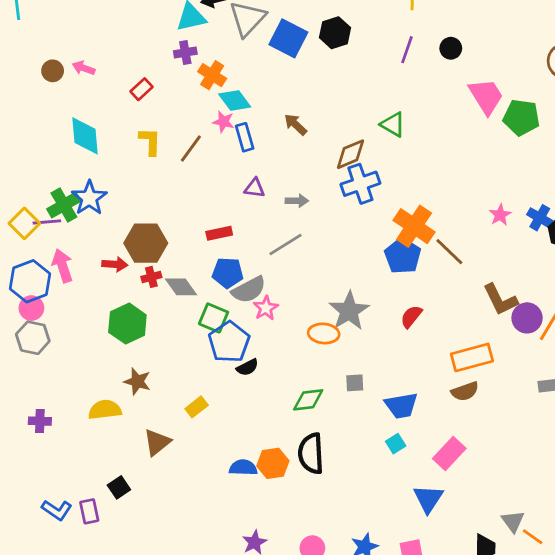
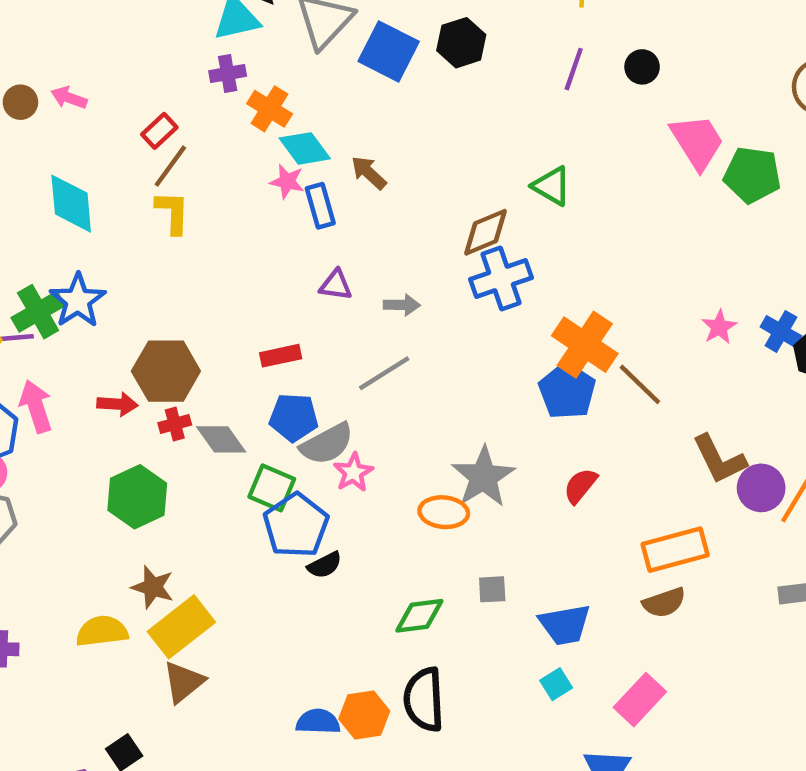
brown arrow: (295, 124) -> (369, 173), moved
brown line: (191, 148) -> (170, 166), moved
yellow rectangle: (197, 407) -> (181, 627), moved, size x1.8

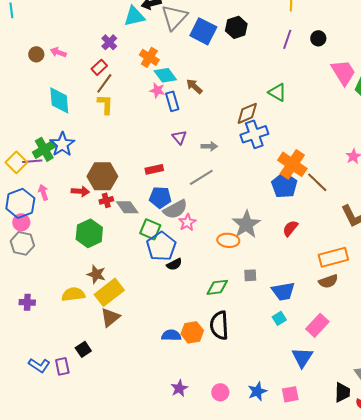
purple cross: (228, 74) -> (109, 42), moved, turned -35
purple triangle: (336, 285) -> (179, 137), turned 42
pink arrow: (36, 406) -> (43, 192), size x0.7

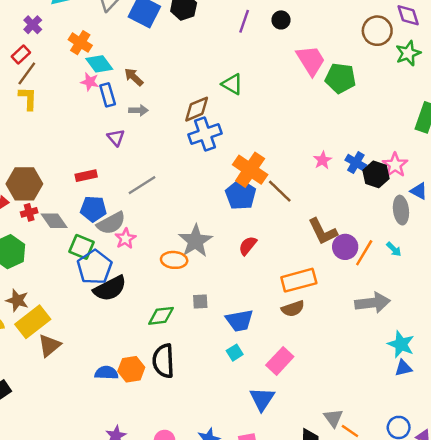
gray arrow: (209, 146) -> (138, 110), moved
black semicircle: (174, 264) -> (110, 288), size x1.8
brown triangle: (110, 317) -> (49, 345), moved

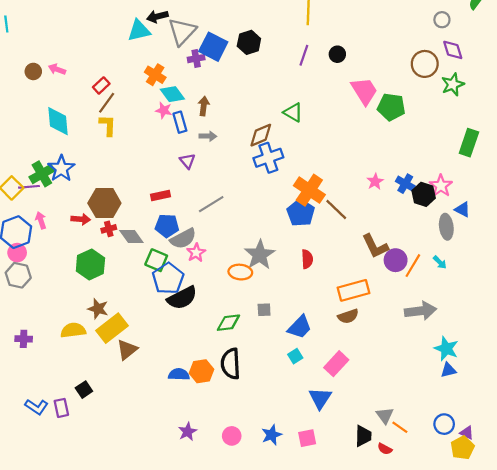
purple cross: (33, 25) -> (196, 59), moved, turned 35
brown arrow: (134, 77) -> (204, 106), turned 54
red semicircle: (248, 246) -> (307, 259), turned 138
blue trapezoid: (239, 321) -> (300, 327), turned -36

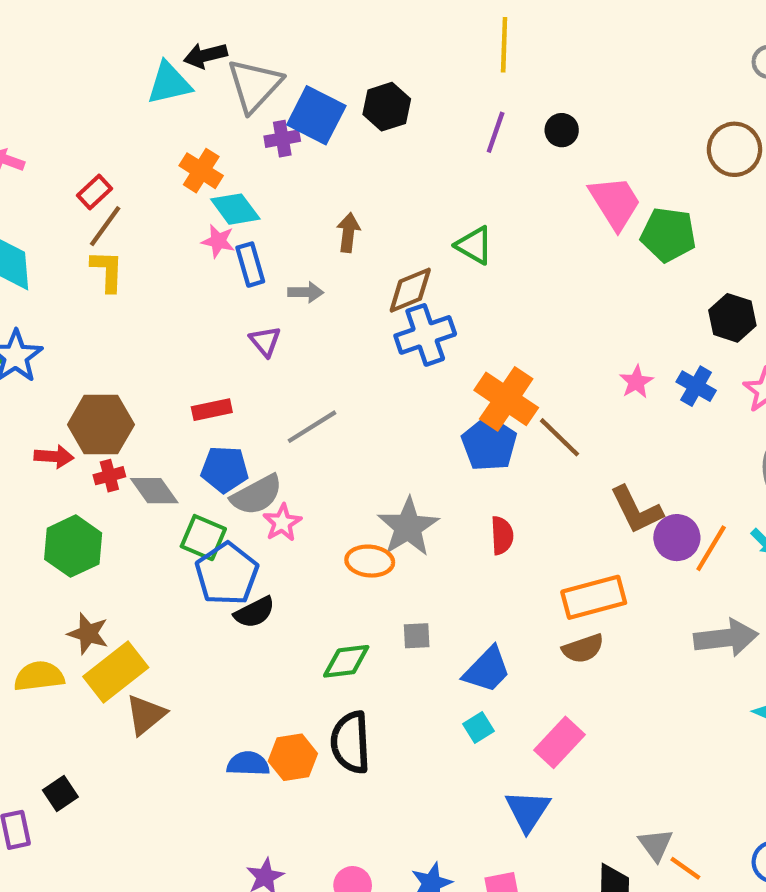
brown arrow: (204, 106) -> (348, 233), moved
black hexagon: (424, 194) -> (732, 318), moved
black semicircle: (182, 298) -> (254, 612), size x0.7

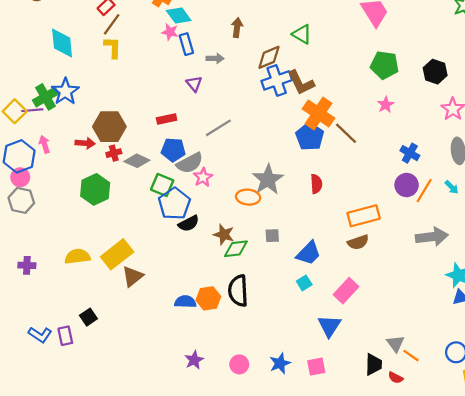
green pentagon: (668, 235) -> (385, 65), moved
blue cross: (696, 386) -> (410, 153), moved
gray diamond: (154, 491) -> (137, 161), turned -30
brown L-shape: (636, 510) -> (301, 83), moved
brown star: (88, 634) -> (224, 235), moved

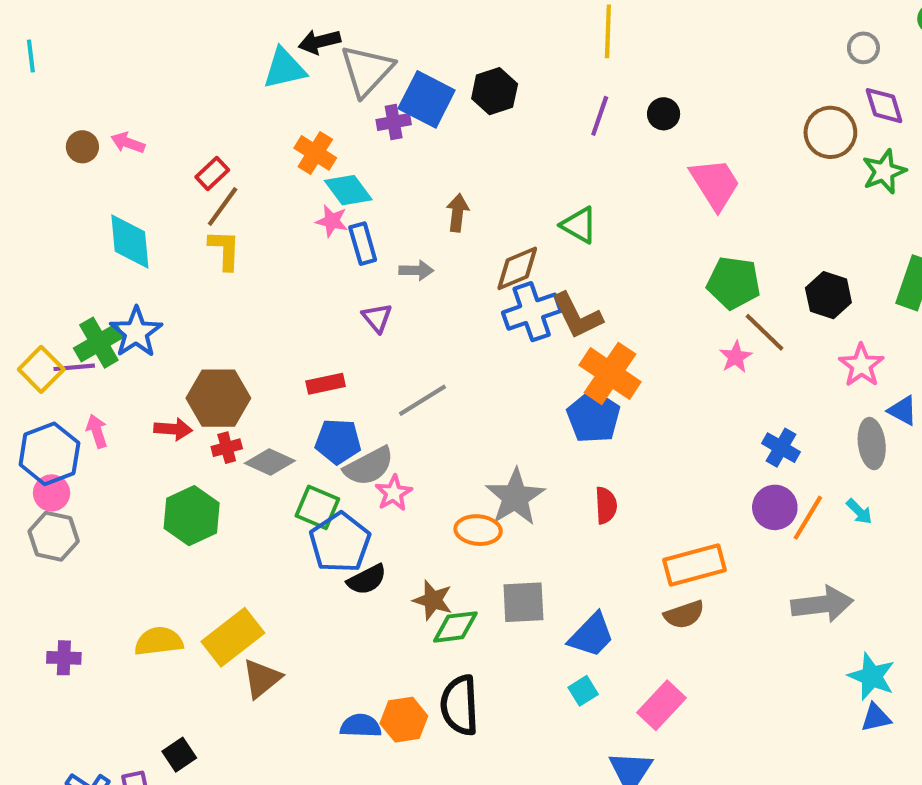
brown line: (346, 133) -> (765, 332), moved
gray square: (272, 236) -> (523, 602), size x1.6

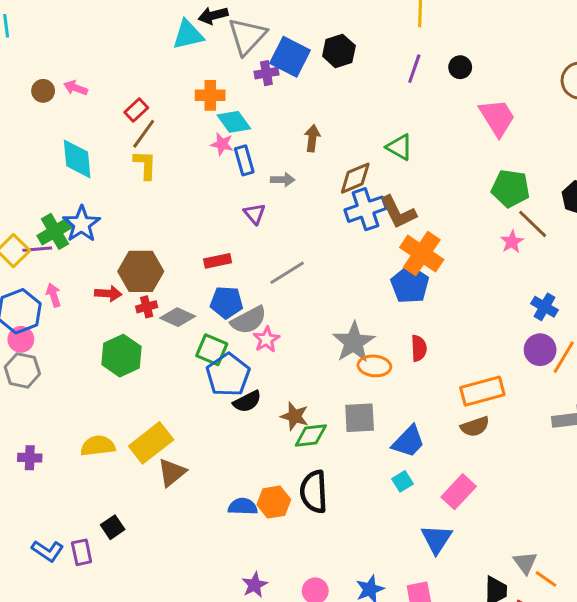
orange cross: (315, 153) -> (210, 95), turned -32
orange ellipse: (478, 530) -> (374, 366), moved

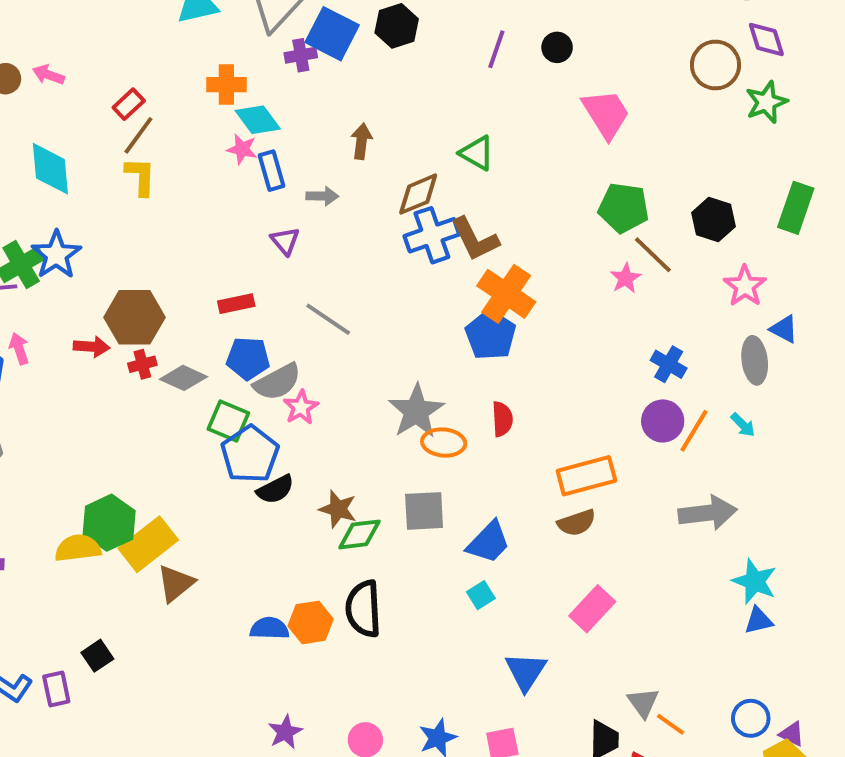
gray line: (287, 273) -> (328, 319), turned 66
green hexagon: (121, 356) -> (109, 523), moved
pink rectangle: (459, 492) -> (592, 609), moved

